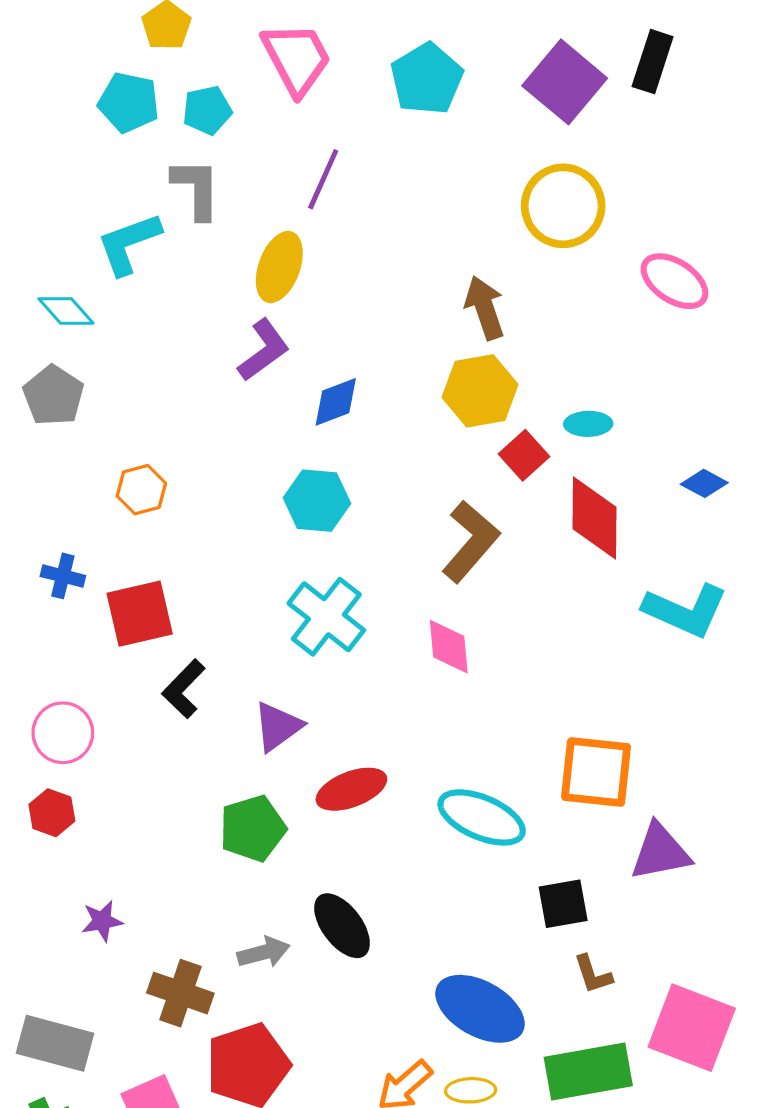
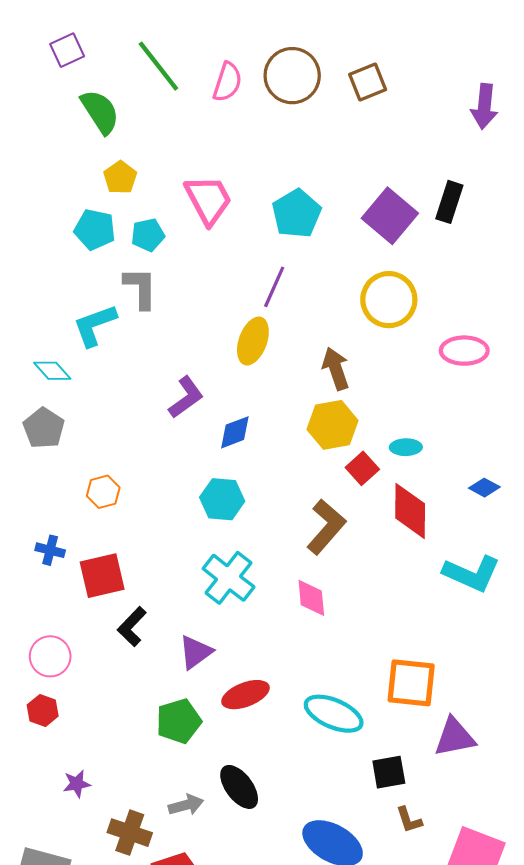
purple line: (323, 179) -> (274, 287), moved
yellow ellipse: (279, 267) -> (253, 341), moved
pink ellipse: (674, 281) -> (464, 351), turned -33

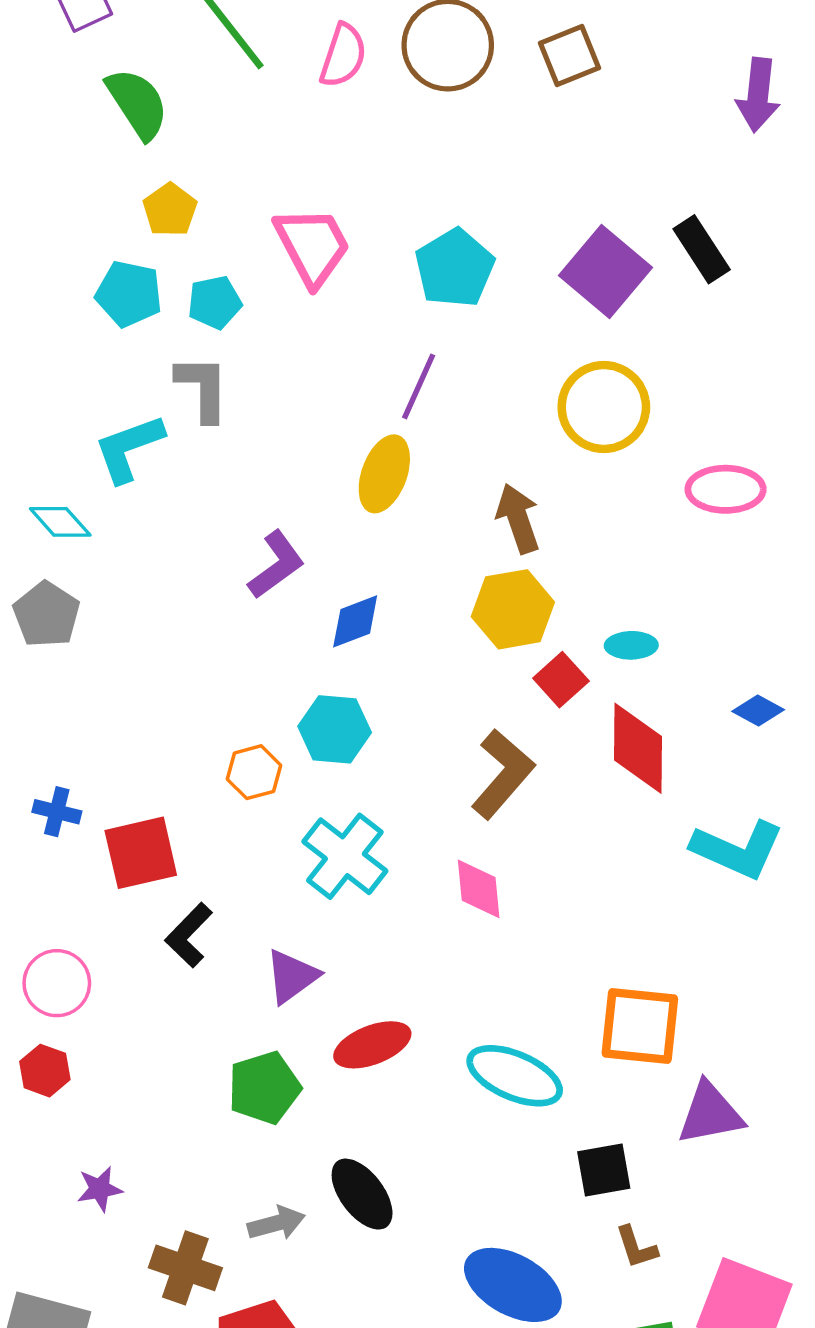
black rectangle: (449, 202) -> (702, 249), turned -51
orange hexagon: (103, 492) -> (254, 772), moved

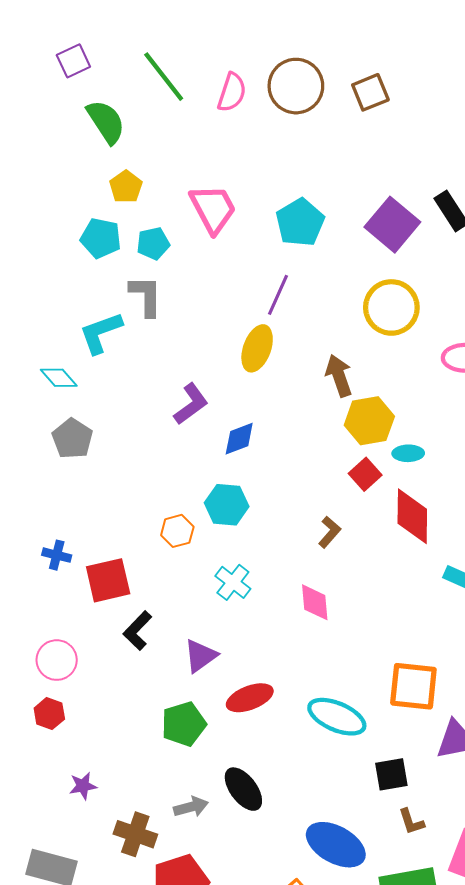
yellow hexagon: (513, 609) -> (369, 421), moved
gray pentagon: (47, 614) -> (72, 439), moved
brown L-shape: (503, 774) -> (329, 532), size x0.6
cyan cross: (345, 856) -> (233, 582), size x0.7

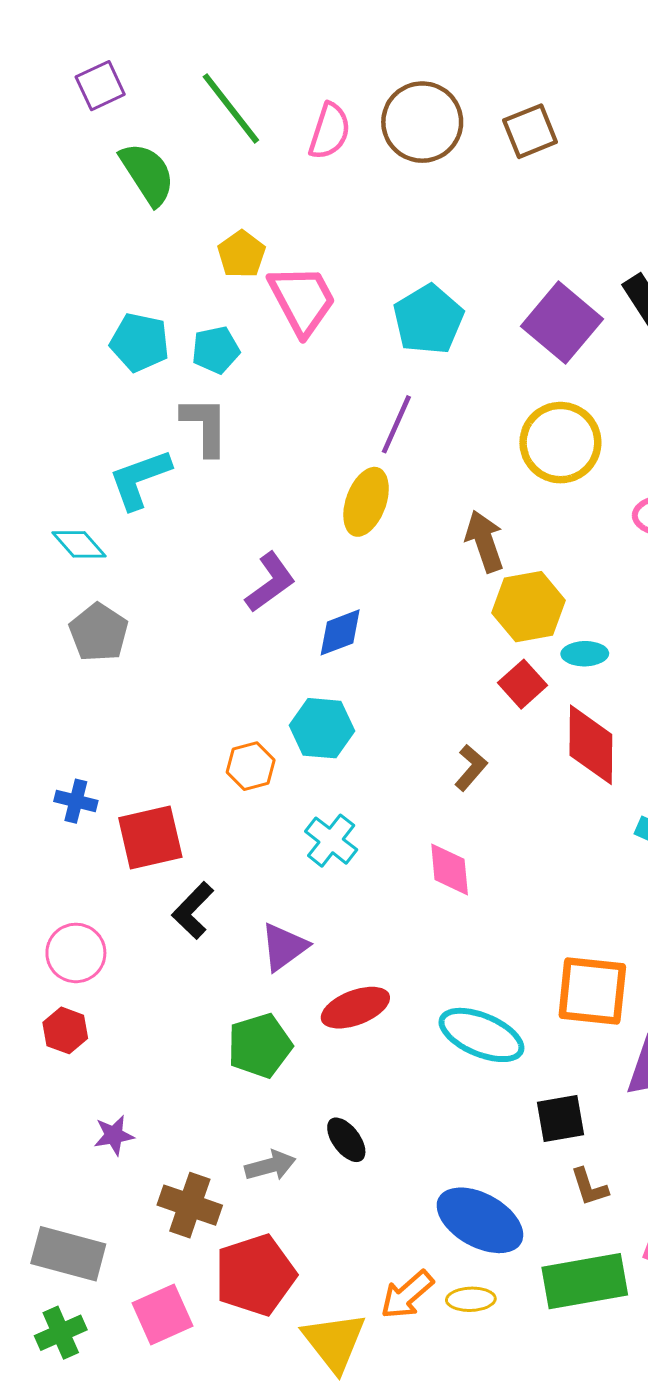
yellow pentagon: (126, 187) -> (241, 254), moved
black ellipse: (243, 789) -> (346, 1140), size x0.7

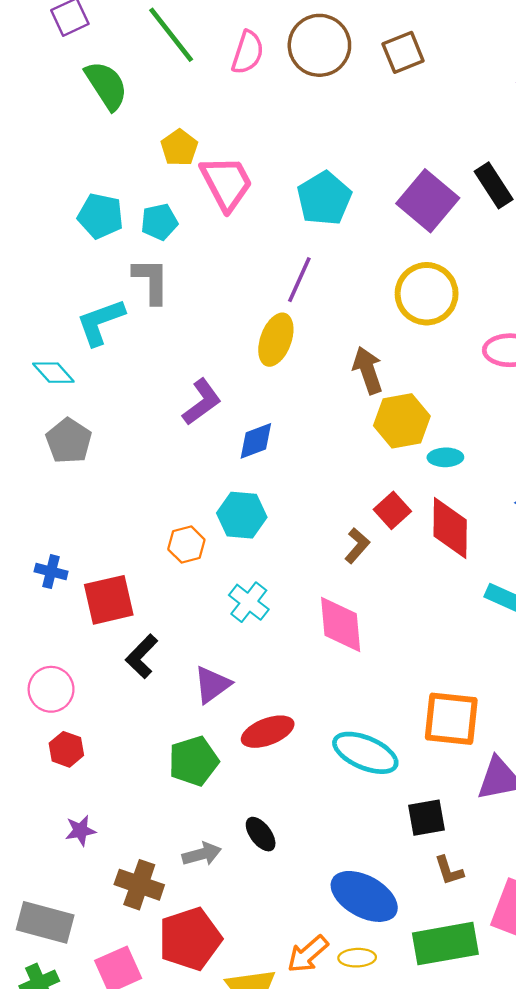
red square: (522, 684) -> (392, 510), moved
pink diamond: (450, 869) -> (341, 625), size x1.4
red hexagon: (65, 1030) -> (66, 749), moved

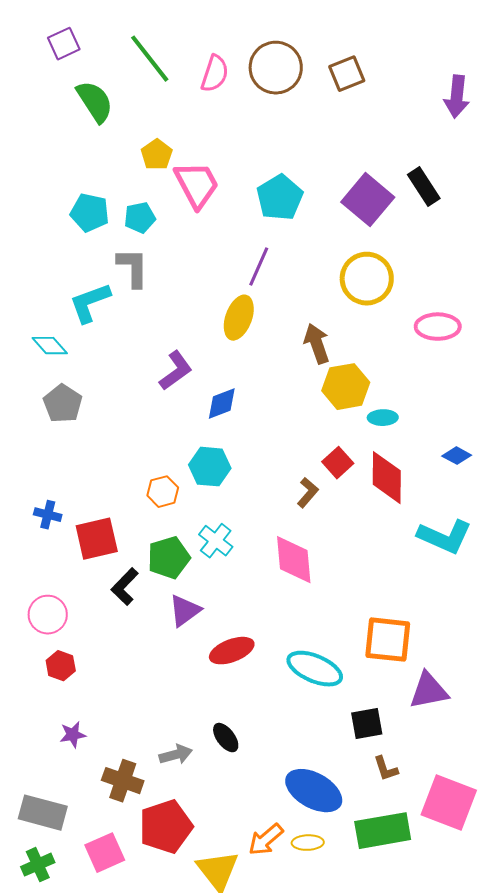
green pentagon: (193, 761) -> (169, 558), moved

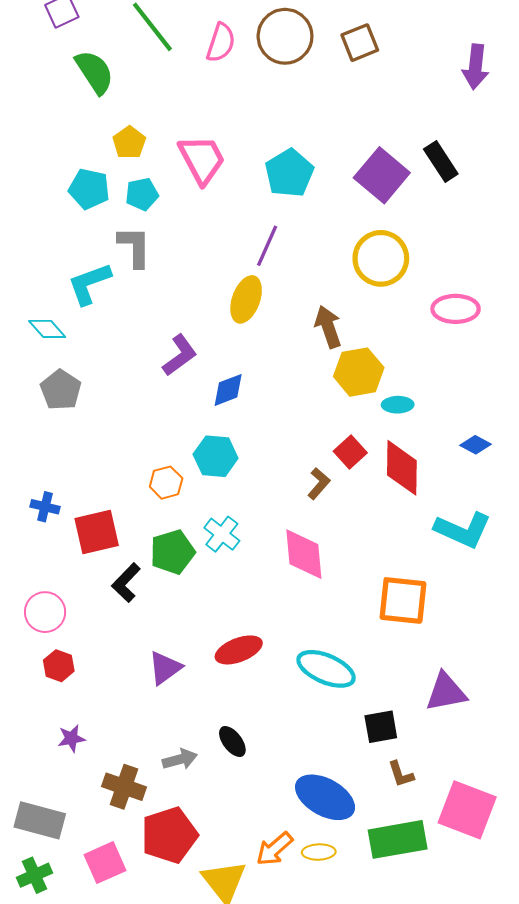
yellow pentagon: (157, 155) -> (129, 143), moved
purple triangle: (185, 611) -> (165, 668), moved
orange square: (388, 640) -> (403, 600), moved

